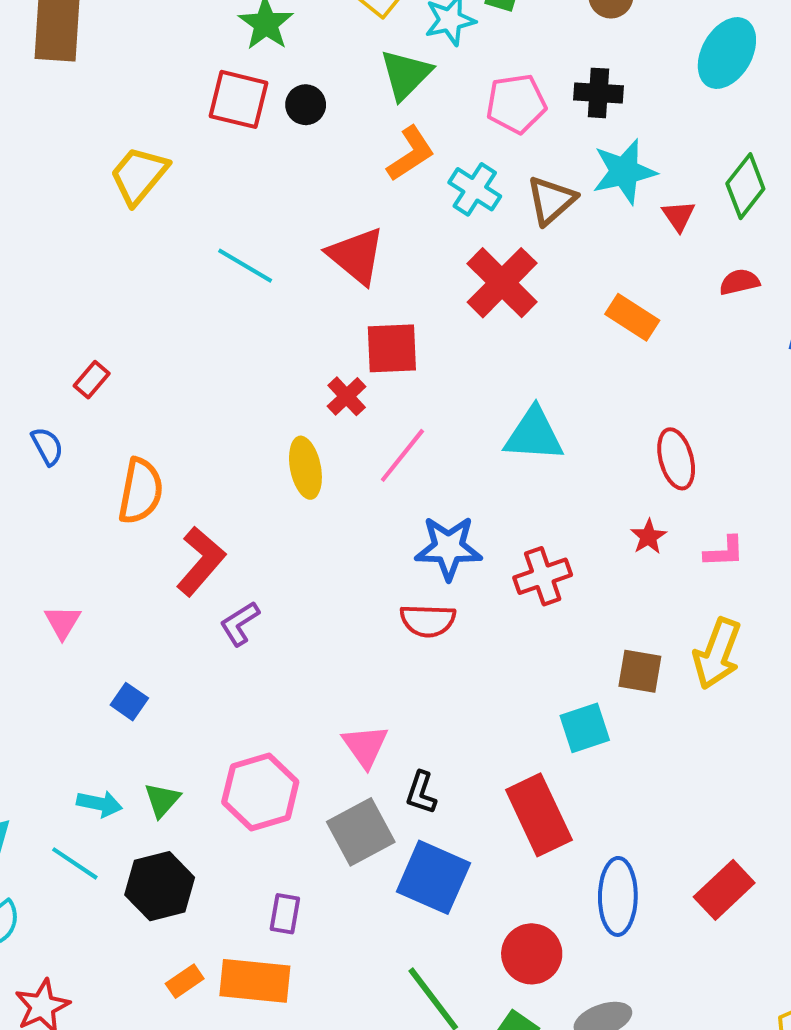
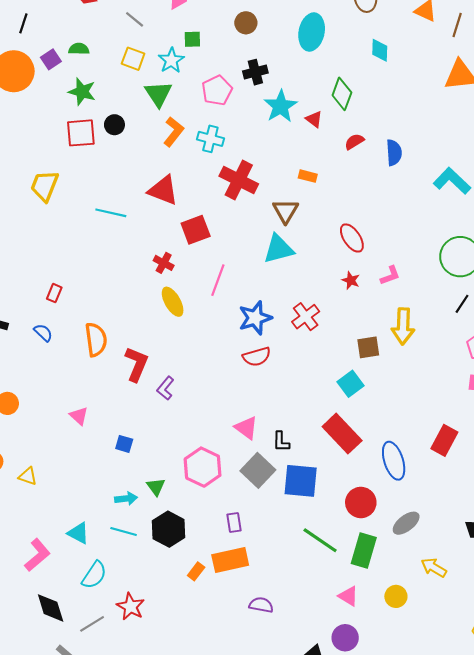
brown triangle: (551, 200) -> (286, 211), moved
orange rectangle: (632, 317) -> (308, 176), size x0.7
red cross: (347, 396) -> (164, 263), moved

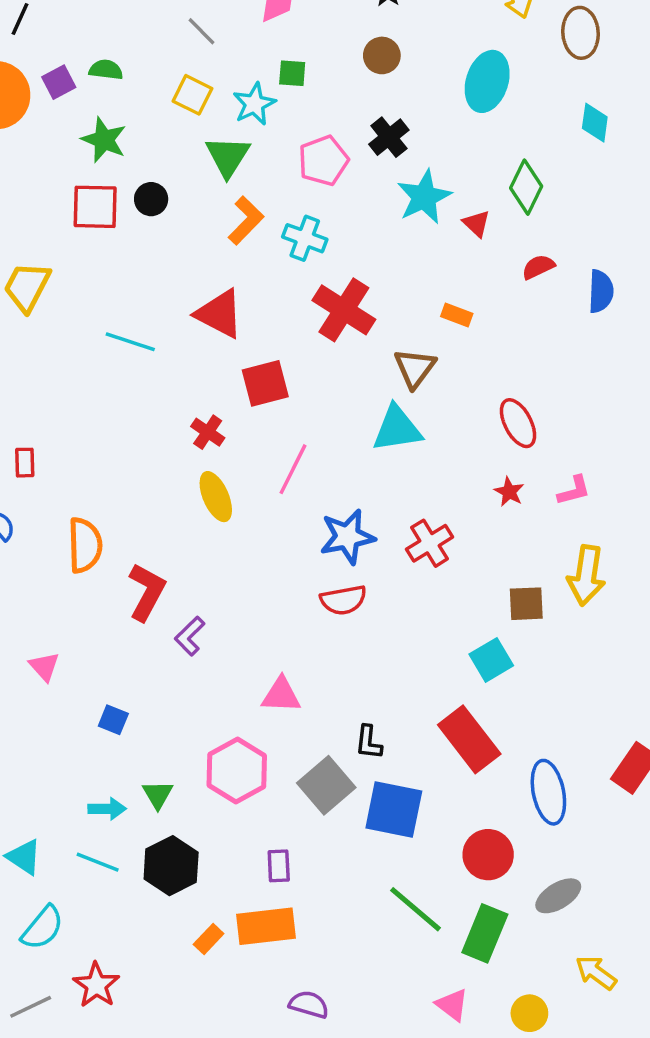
black cross: (255, 72) -> (389, 137), turned -30
red rectangle: (54, 293) -> (25, 463), turned -30
pink triangle: (246, 428) -> (281, 695), moved, turned -40

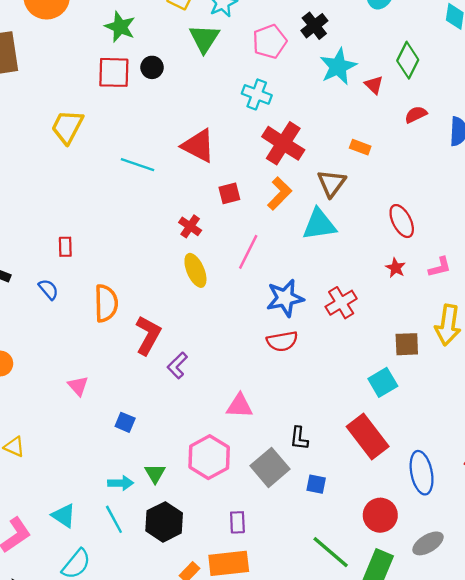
orange L-shape: (246, 220) -> (279, 194), moved
red square: (265, 383) -> (229, 193), size x0.7
blue square: (394, 809) -> (316, 484), size x0.5
cyan line: (98, 862) -> (114, 519), turned 40

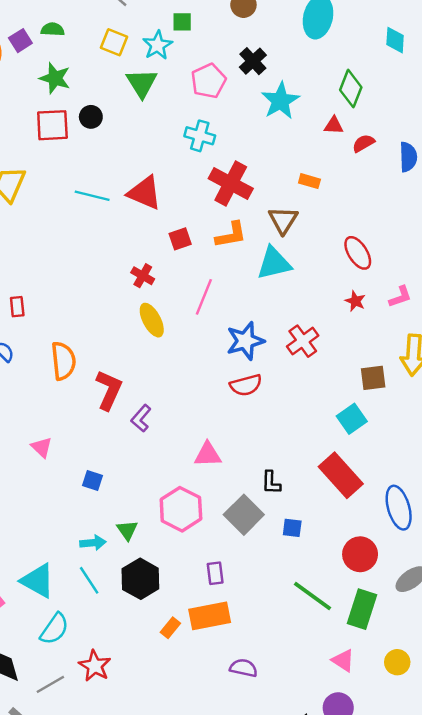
red triangle: (374, 85) -> (334, 125), moved, turned -36
cyan line: (137, 165) -> (92, 196), moved
orange L-shape: (279, 194) -> (231, 235), turned 40
cyan triangle: (64, 516) -> (38, 581), size x1.4

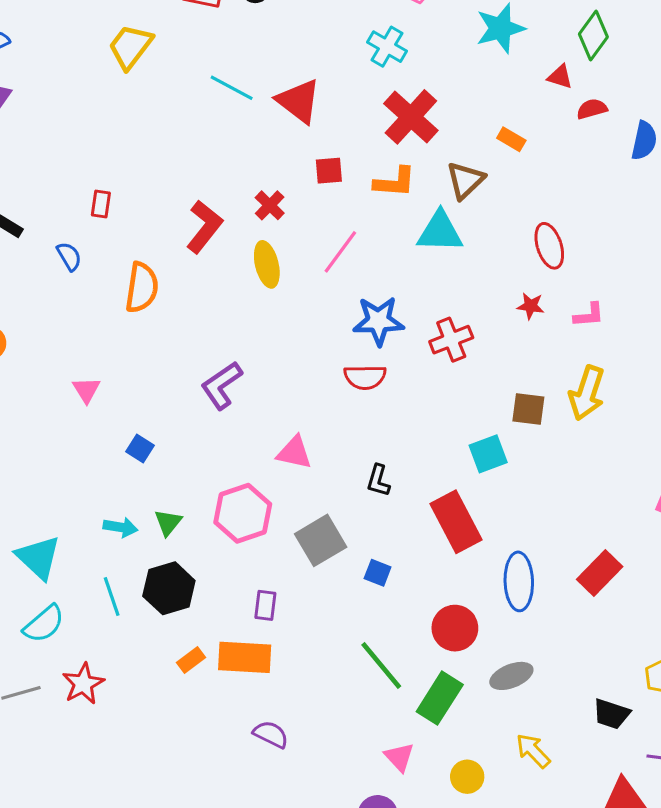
red star: (355, 301) -> (531, 306), turned -30
red L-shape: (109, 390) -> (204, 227), moved
purple L-shape: (141, 418) -> (222, 385), size x1.4
black L-shape: (271, 483) -> (378, 481), moved
cyan line: (89, 580) -> (112, 597), moved

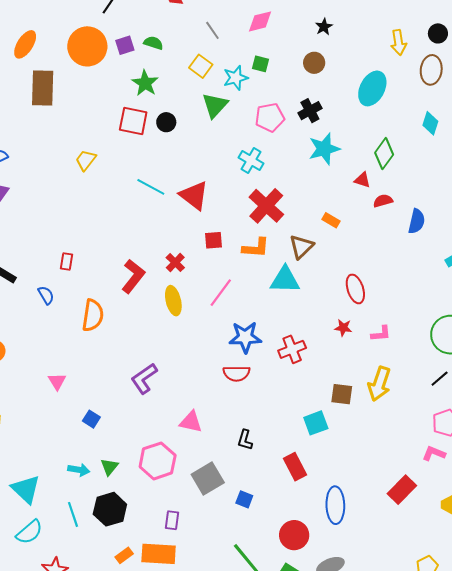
yellow trapezoid: (130, 47) -> (86, 160), size x0.7
red rectangle: (456, 522) -> (295, 467), size x0.7
red rectangle: (600, 573) -> (402, 490), moved

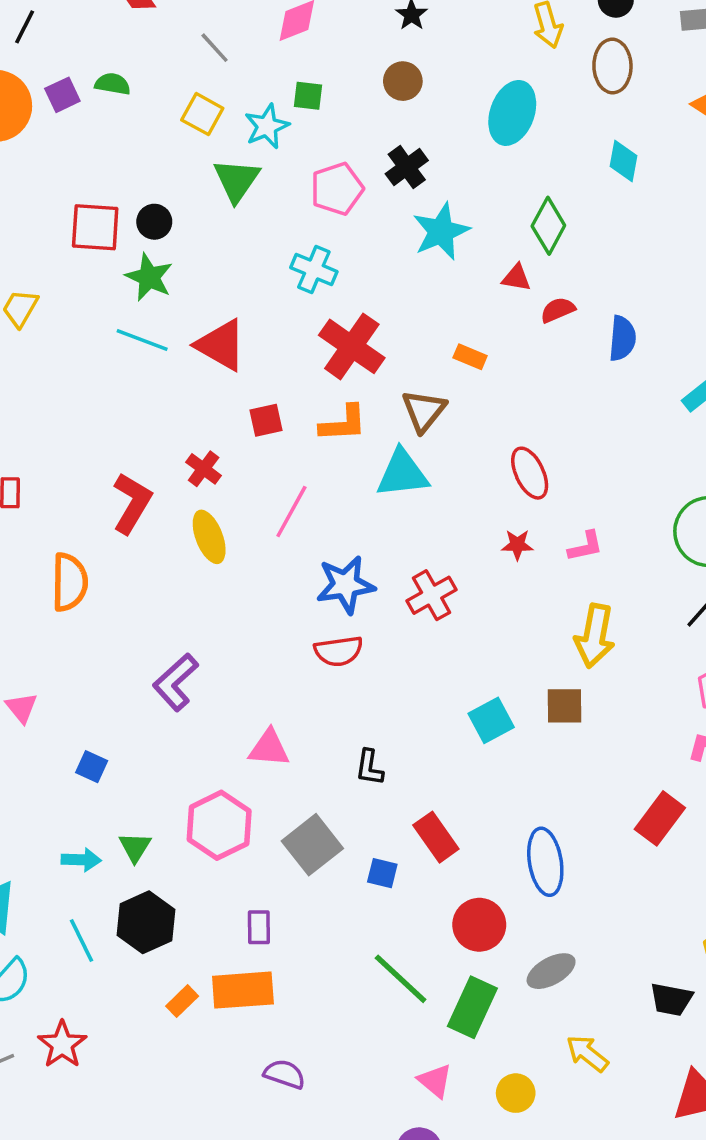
green star: (145, 83) -> (149, 277), moved
brown square: (342, 394) -> (564, 706), moved
red rectangle: (295, 467) -> (436, 837), moved

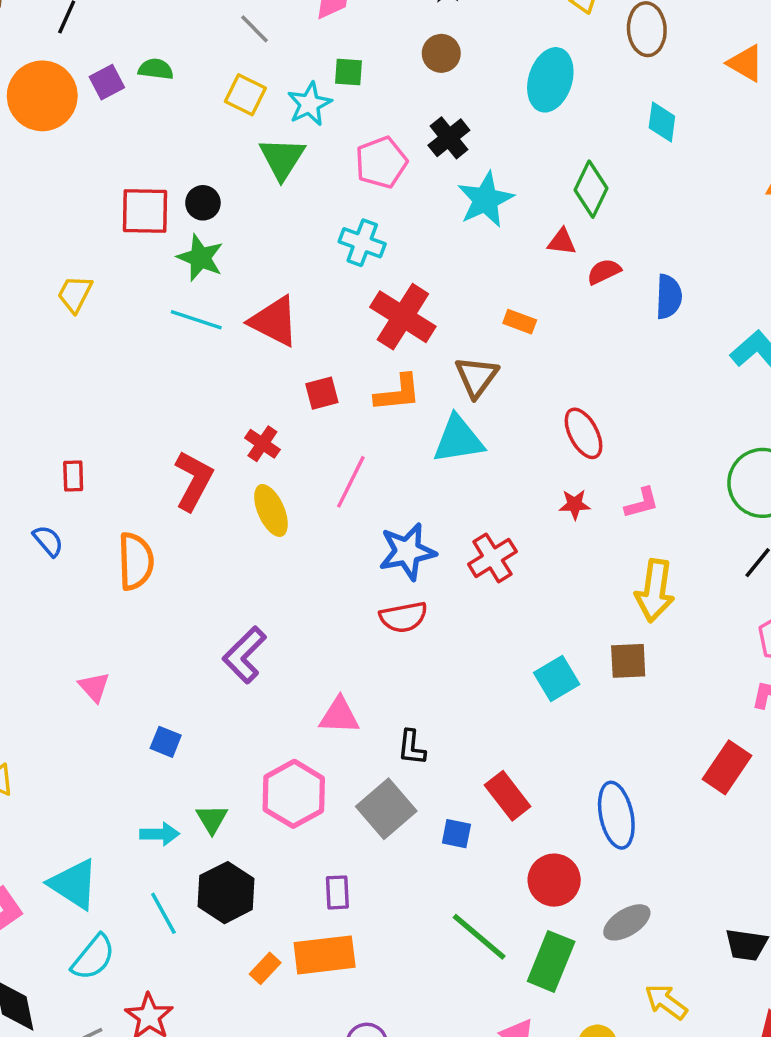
black L-shape: (369, 767) -> (412, 747), moved

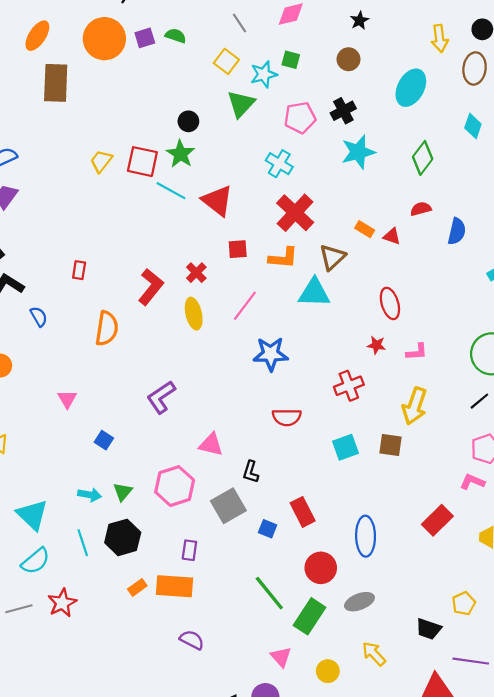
red square: (145, 211) -> (142, 162), moved
red triangle: (562, 242) -> (392, 236), moved
blue semicircle: (48, 541) -> (39, 317), moved
red cross: (492, 558) -> (349, 386), moved
red semicircle: (403, 617) -> (287, 417), moved

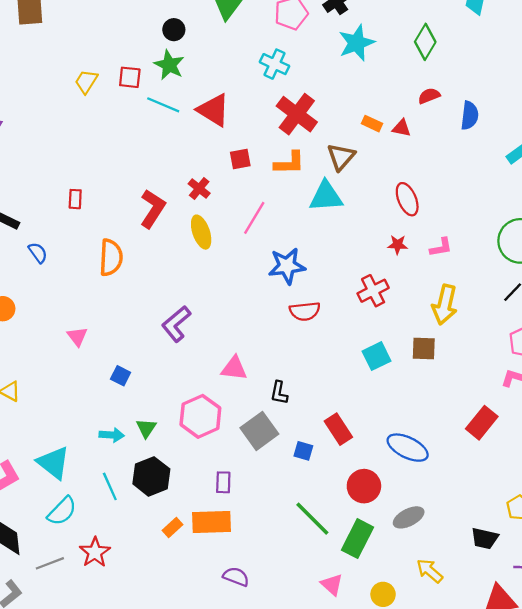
red square: (142, 162) -> (130, 77), size x0.7
red semicircle: (287, 417) -> (305, 311), moved
blue ellipse: (366, 536) -> (408, 448), turned -57

